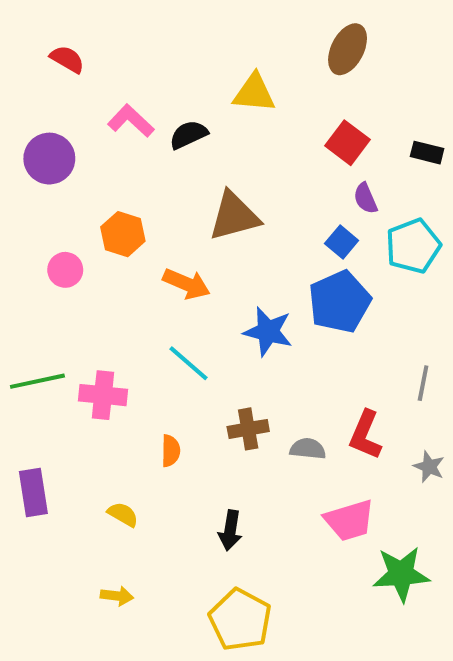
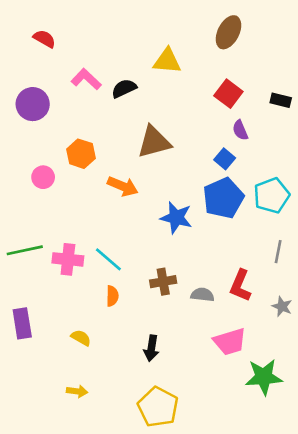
cyan pentagon: (413, 246) -> (272, 195), moved
cyan line: (188, 363) -> (108, 259), moved

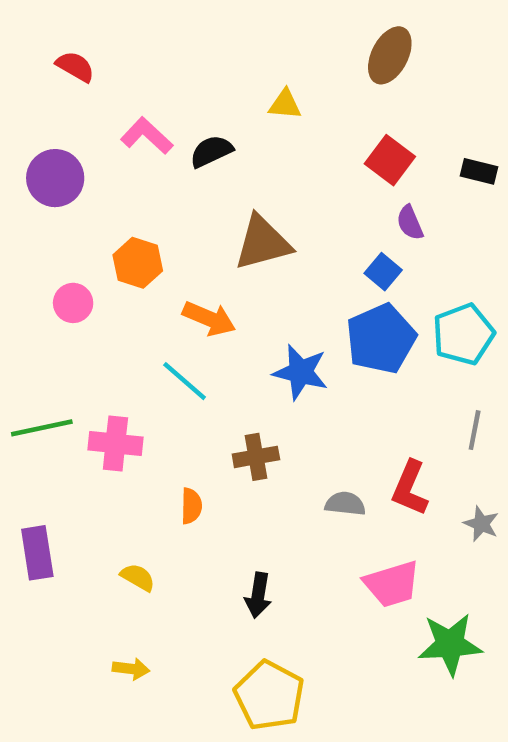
yellow triangle: (167, 61) -> (285, 104), size x0.7
cyan line: (108, 259) -> (185, 381), moved
brown cross: (163, 282) -> (256, 457), moved

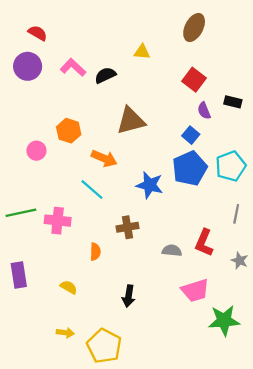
black rectangle: (479, 171) -> (233, 102), moved
purple circle: (55, 178) -> (28, 66), moved
yellow pentagon: (269, 696) -> (104, 346), moved

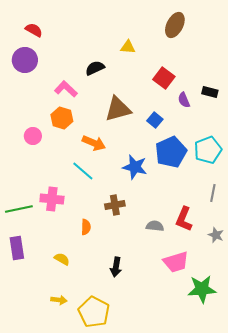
pink L-shape: (73, 67) -> (66, 89), moved
red square: (194, 80) -> (164, 78), moved
blue square: (191, 135) -> (155, 120), moved
green line: (21, 213) -> (19, 209), moved

